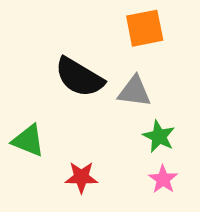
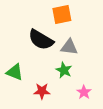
orange square: (145, 28) -> (62, 15), moved
green star: (159, 136) -> (64, 70), moved

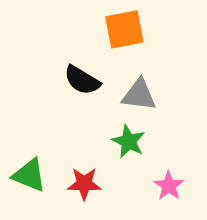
black semicircle: (41, 40) -> (82, 80), size x0.7
green triangle: (15, 72) -> (29, 175), moved

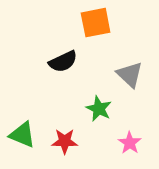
black semicircle: (82, 80) -> (63, 62), turned -56
gray triangle: (139, 95) -> (130, 75), moved, turned 36

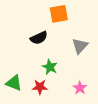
gray triangle: (130, 75) -> (80, 46), turned 30
green star: (99, 109) -> (50, 67), moved

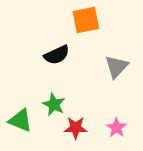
green star: (50, 67) -> (54, 104), moved
red star: (40, 87) -> (76, 128), moved

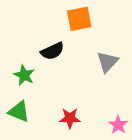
green star: (54, 104) -> (24, 75), moved
pink star: (116, 128) -> (118, 125), moved

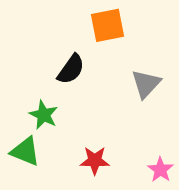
black semicircle: (52, 51) -> (71, 69), turned -30
green star: (24, 75) -> (44, 115), moved

